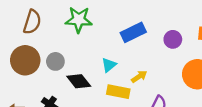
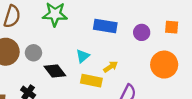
blue rectangle: (133, 32) -> (105, 26), turned 35

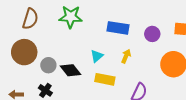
gray circle: (33, 53) -> (48, 65), moved
yellow arrow: (111, 67) -> (126, 56), moved, turned -32

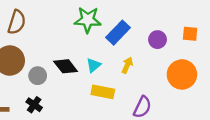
green star: (71, 17) -> (88, 20), moved
blue rectangle: (118, 28) -> (118, 33), turned -55
black diamond: (71, 70) -> (66, 66), moved

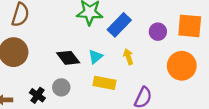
orange square: (190, 34) -> (190, 26), size x1.6
yellow arrow: (127, 65) -> (128, 57), turned -42
gray circle: (38, 76) -> (61, 87), moved

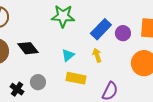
blue rectangle: (119, 25) -> (101, 29), moved
black diamond: (68, 58) -> (28, 48), moved

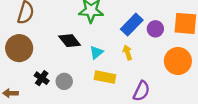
black diamond: (28, 48) -> (70, 41), moved
black cross: (17, 89) -> (42, 78), moved

